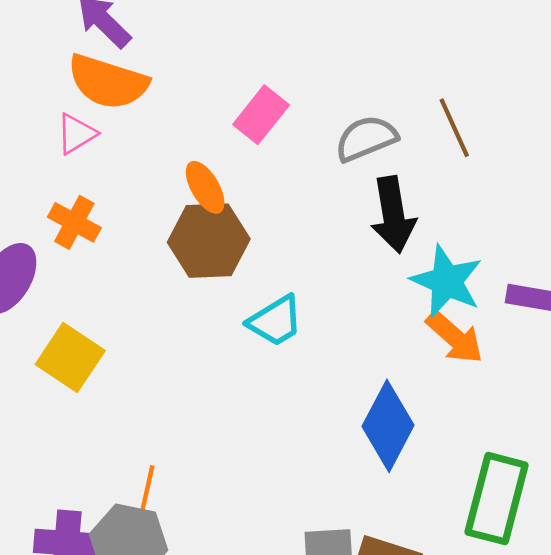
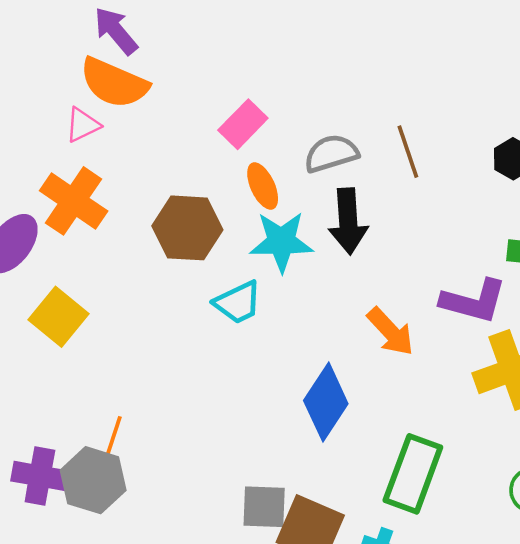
orange ellipse: (205, 187) -> (263, 186), moved
orange cross: (74, 222) -> (74, 201), size x1.5
cyan star: (447, 281) -> (281, 242), moved, turned -30

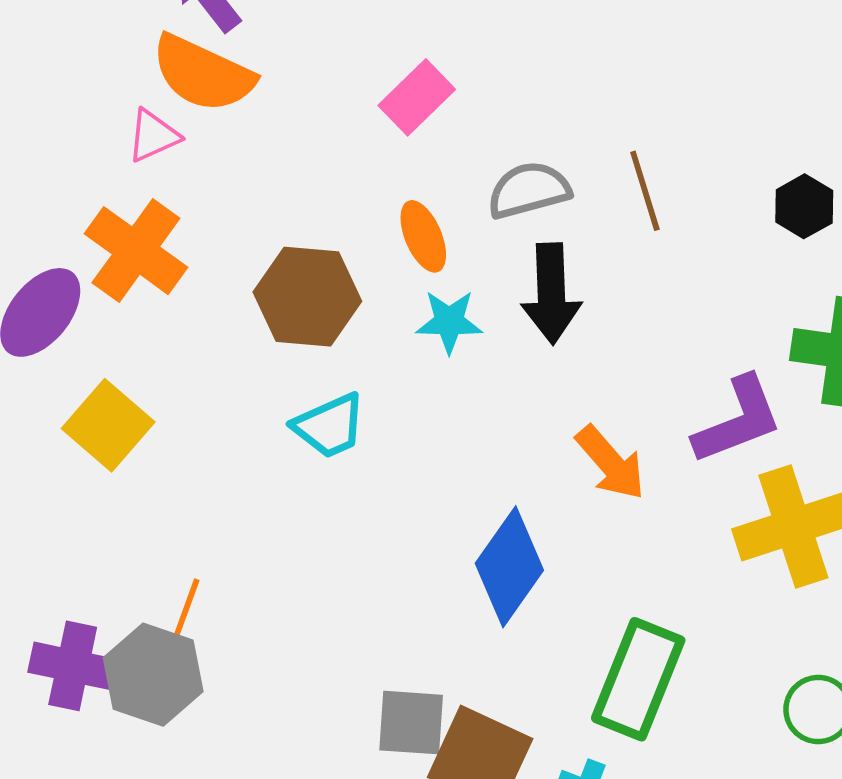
pink rectangle: (243, 124) -> (417, 97), moved
cyan star: (281, 242) -> (449, 322), size x0.7
purple L-shape: (474, 301) -> (738, 420), turned -38
cyan trapezoid: (238, 302) -> (330, 426), moved

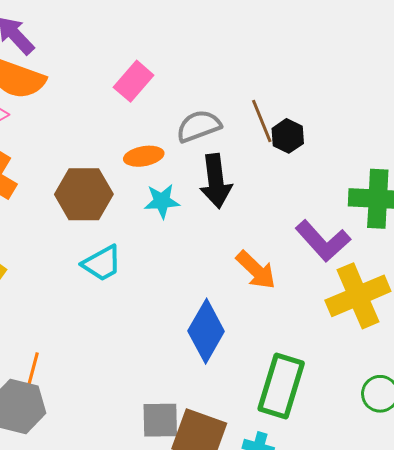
black hexagon: (804, 206) -> (288, 136), moved
orange ellipse: (423, 236) -> (144, 156), turned -72
purple L-shape: (738, 420) -> (323, 241), turned 74

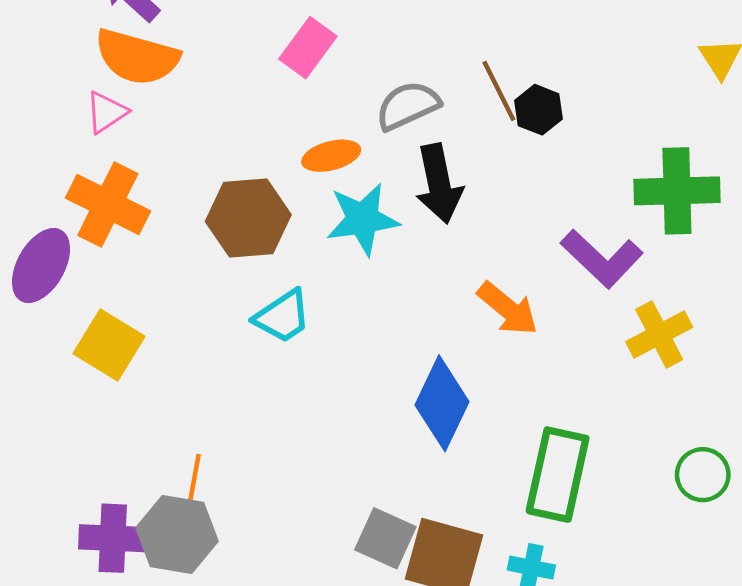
cyan star: (162, 201) -> (363, 219), size x1.4
yellow cross: (358, 296) -> (659, 334), size x0.7
gray square: (160, 420) -> (385, 538), turned 30

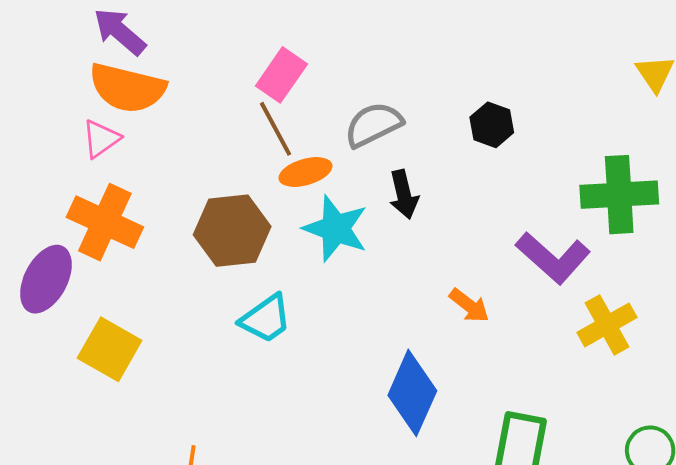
brown line: (499, 91) -> (275, 129), moved
black arrow: (439, 184) -> (404, 194), size x0.7
cyan star: (363, 219) -> (336, 229), turned 30
orange arrow: (508, 309) -> (469, 306), size x0.7

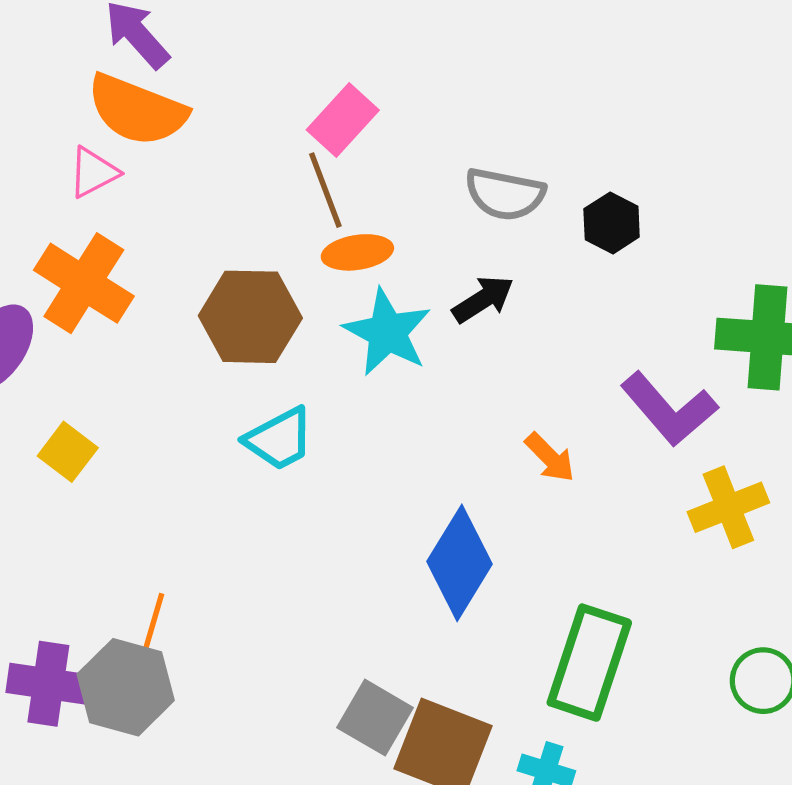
gray semicircle: (373, 125) -> (505, 194), moved, turned -150
black arrow: (404, 194) -> (483, 299), turned -117
yellow square: (110, 349) -> (68, 452), size x0.7

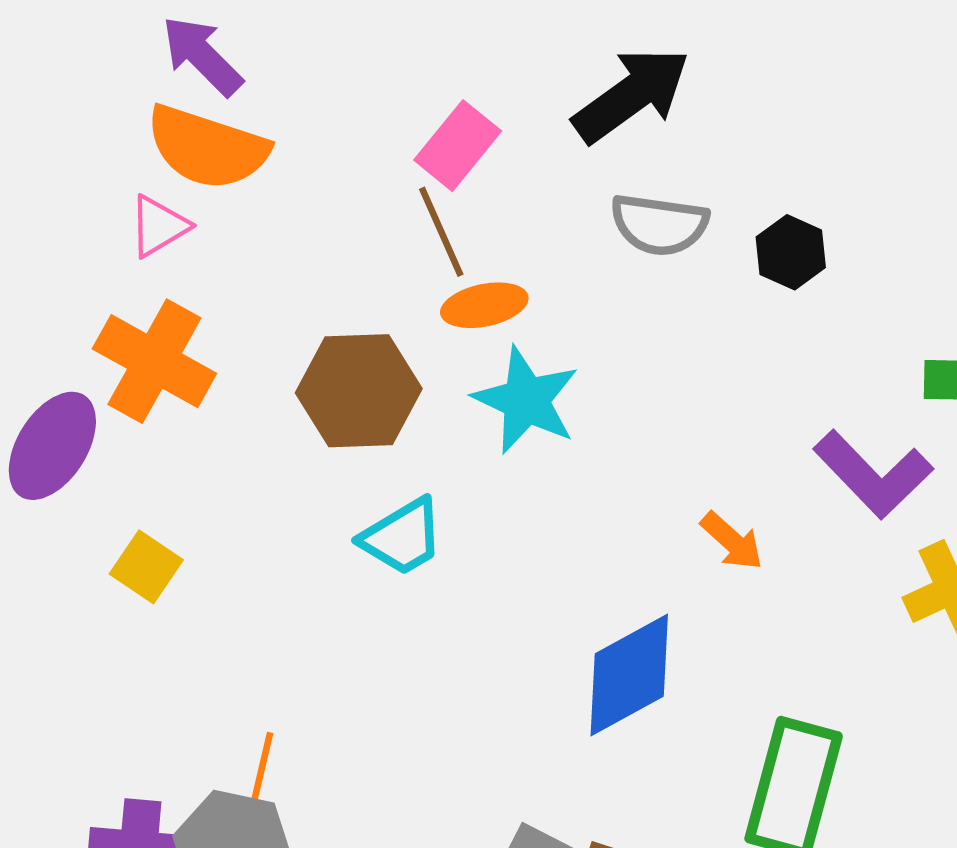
black arrow: (483, 299) -> (631, 95), moved, size x1.6
blue diamond: (460, 563) -> (629, 675), turned 33

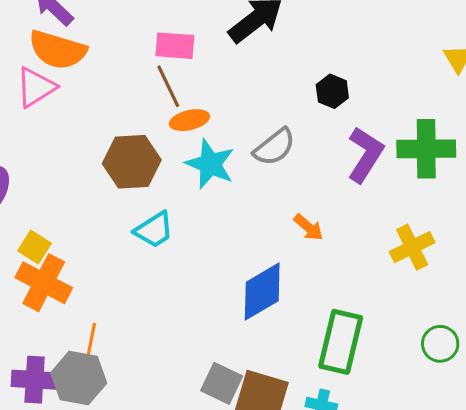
pink rectangle: (458, 146) -> (175, 46), turned 57
gray semicircle: (659, 225) -> (274, 147), moved, turned -45
pink triangle: (159, 226) -> (36, 87), size x1.4
orange cross: (154, 361) -> (44, 283), moved
purple L-shape: (873, 474) -> (365, 155), moved, turned -102

